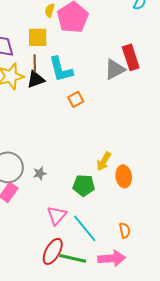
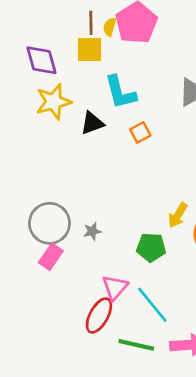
yellow semicircle: (50, 10) -> (110, 27), moved
brown line: (35, 63) -> (91, 23), moved
black triangle: (36, 79) -> (92, 123), moved
red ellipse: (53, 251) -> (99, 315), moved

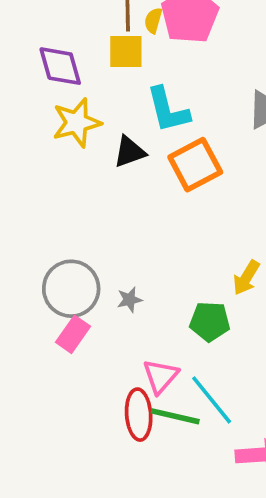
orange square: (140, 132) -> (195, 165), size x1.8
red ellipse: (99, 315) -> (139, 415), turned -33
green line: (136, 345) -> (175, 416), moved

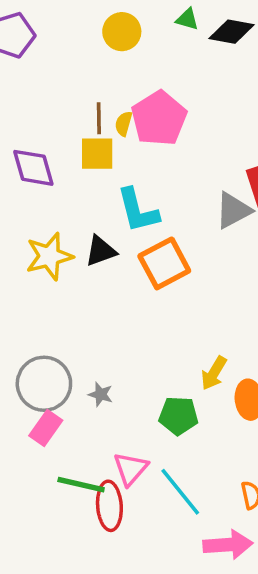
yellow star: (77, 123) -> (49, 256), moved
gray star: (130, 300) -> (101, 394), turned 30
green line: (175, 416) -> (81, 485), moved

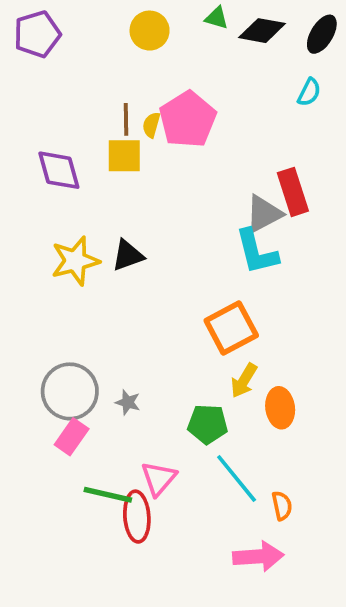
cyan L-shape: (138, 210) -> (257, 252), moved
orange square: (164, 263) -> (231, 328), moved
cyan line: (180, 492) -> (237, 478), moved

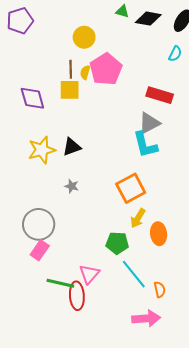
yellow circle: (150, 31) -> (84, 37), moved
red rectangle: (293, 192) -> (160, 95), moved, turned -55
gray star: (128, 402) -> (72, 186), moved

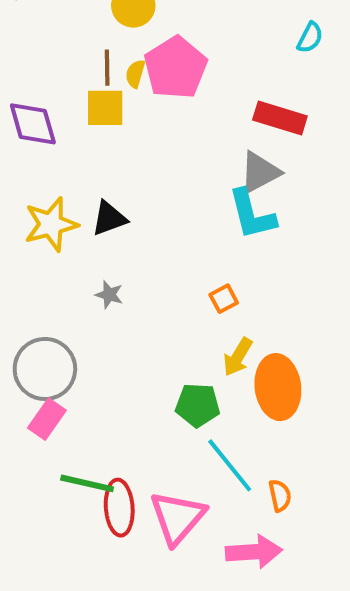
orange square: (131, 188) -> (224, 299), size x0.5
orange ellipse: (159, 234) -> (278, 387), size x1.4
pink triangle: (89, 274) -> (177, 518), moved, size x1.4

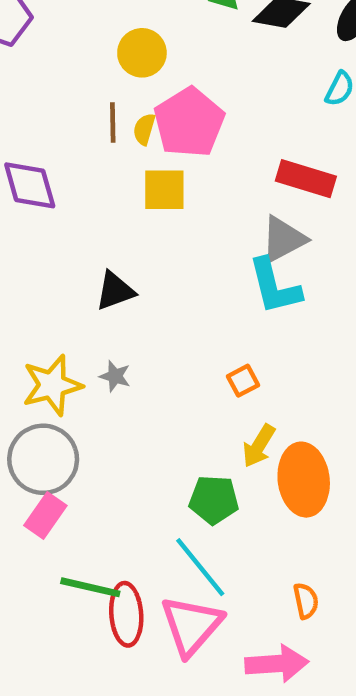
yellow square: (105, 108) -> (164, 190), moved
yellow star: (51, 224) -> (52, 385), moved
cyan line: (230, 465) -> (200, 567), moved

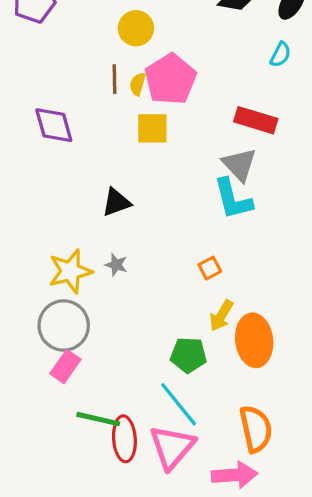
gray triangle: (283, 239) -> (239, 165), turned -45
orange semicircle: (306, 601) -> (256, 429), size x1.8

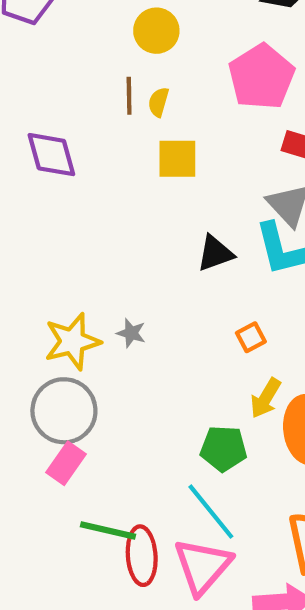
pink pentagon: (170, 79) -> (261, 77), moved
black triangle: (116, 202) -> (215, 253), moved

